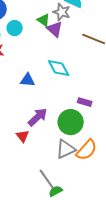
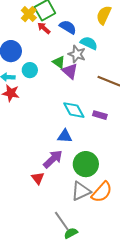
blue triangle: (28, 80) -> (65, 136), moved
purple rectangle: (85, 102) -> (100, 115), moved

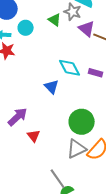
purple triangle: (70, 71) -> (87, 29), moved
blue triangle: (65, 136) -> (52, 87), moved, turned 42
purple arrow: (53, 159) -> (18, 117), moved

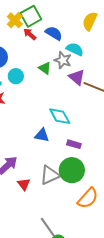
purple rectangle: (96, 73) -> (74, 144), moved
blue triangle: (52, 87) -> (42, 135), turned -35
gray triangle: (77, 149) -> (50, 175), moved

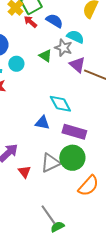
purple rectangle: (74, 144) -> (74, 132), size x1.6

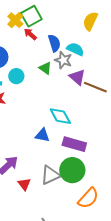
blue semicircle: (54, 21) -> (54, 43), moved, turned 42

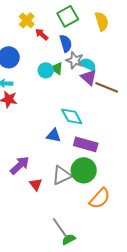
green square: (31, 16) -> (68, 16), moved
yellow semicircle: (90, 21) -> (102, 21), turned 138
cyan semicircle: (75, 49) -> (88, 64), moved
cyan circle: (16, 76) -> (46, 70), moved

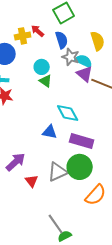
yellow cross: (27, 20) -> (23, 36), moved, turned 35
yellow semicircle: (102, 21) -> (98, 41), moved
green triangle: (57, 68) -> (46, 81), moved

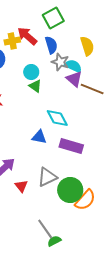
red arrow: (38, 31) -> (27, 36), size x1.5
green circle: (80, 167) -> (70, 190), moved

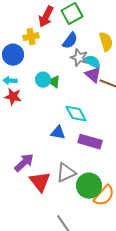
red arrow: (27, 36) -> (46, 17), moved, turned -105
blue semicircle: (51, 45) -> (70, 41), turned 54
cyan circle: (31, 72) -> (43, 80), moved
red triangle: (21, 186) -> (40, 182), size x1.6

